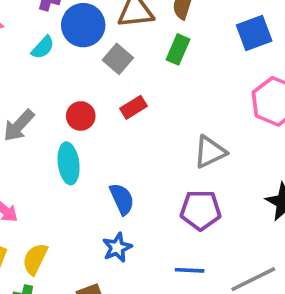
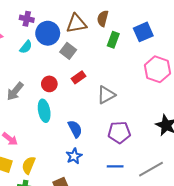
green rectangle: (178, 49) -> (113, 40), moved
gray triangle: (210, 152) -> (106, 95), moved

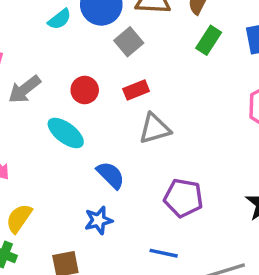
gray triangle: (106, 95) -> (155, 129), moved
cyan ellipse: (44, 111) -> (66, 133), turned -55
blue semicircle: (75, 129) -> (111, 175), turned -30

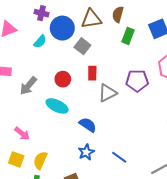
red rectangle: (136, 90) -> (92, 73), turned -56
purple pentagon: (183, 198) -> (137, 81), moved
blue line: (164, 253) -> (119, 157), moved, turned 35

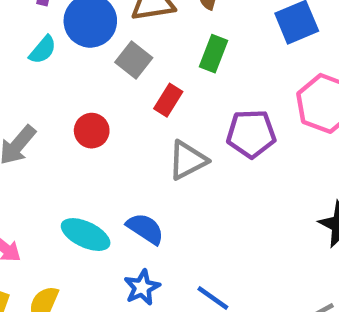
green rectangle: (128, 36) -> (214, 54), moved
red rectangle: (92, 73) -> (168, 100), moved, turned 32
cyan ellipse: (57, 106) -> (86, 235), moved

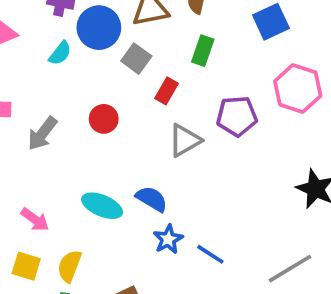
blue star: (142, 287) -> (168, 239), moved

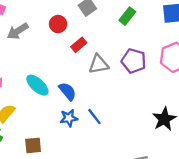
red rectangle: (166, 91) -> (79, 45), moved
red circle: (104, 119) -> (58, 24), moved
blue line: (210, 254) -> (94, 117), moved

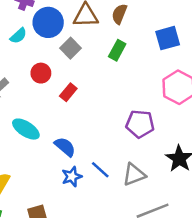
purple pentagon: (134, 61) -> (140, 124), moved
gray triangle: (99, 64) -> (134, 175), moved
cyan ellipse: (37, 85) -> (26, 129), moved

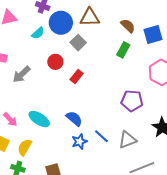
brown semicircle: (119, 14) -> (128, 26), moved, turned 112
green rectangle: (117, 50) -> (123, 50), moved
cyan ellipse: (26, 129) -> (39, 119), moved

